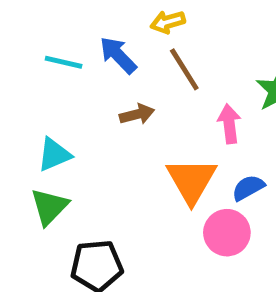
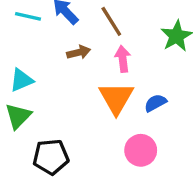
pink arrow: (229, 124) -> (123, 59), moved
pink circle: (227, 233) -> (141, 150), moved

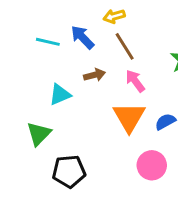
pink arrow: (123, 59) -> (135, 81), turned -30
cyan triangle: (21, 80) -> (60, 95), moved

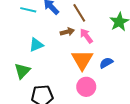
brown arrow: (95, 75) -> (67, 32), moved
pink circle: (152, 165) -> (86, 87), moved

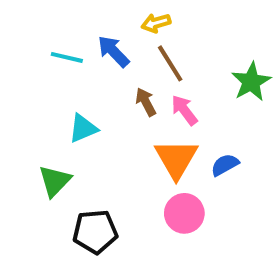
brown arrow: (67, 32) -> (146, 102), turned -104

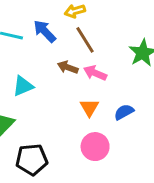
brown arrow: (146, 102) -> (68, 67), turned -42
pink arrow: (184, 110) -> (95, 73), turned -30
orange triangle: (176, 159) -> (89, 108), size x0.6

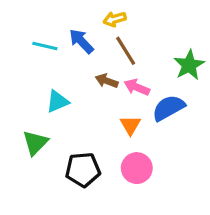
blue semicircle: (124, 112) -> (168, 108), moved, size x1.5
black pentagon: (32, 160) -> (83, 170), moved

